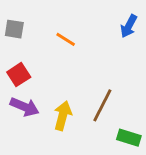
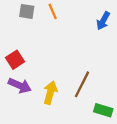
gray square: (14, 29) -> (27, 11), moved
orange line: (66, 39) -> (53, 11), moved, turned 35

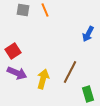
blue arrow: (103, 21) -> (88, 34), moved
green rectangle: (103, 110) -> (88, 94), turned 56

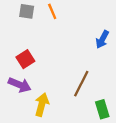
red square: (13, 51) -> (25, 59), moved
yellow arrow: (43, 79) -> (42, 105), moved

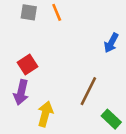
purple arrow: (20, 85) -> (21, 92), turned 80
green rectangle: (102, 109) -> (111, 119), turned -30

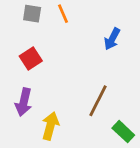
blue arrow: (111, 43) -> (112, 39), moved
red square: (27, 64) -> (31, 59), moved

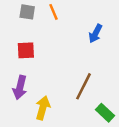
red square: (31, 59) -> (26, 50), turned 30

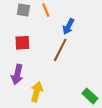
blue arrow: (95, 34) -> (68, 26), moved
brown line: (83, 86) -> (60, 50), moved

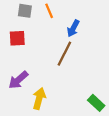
red square: (22, 43) -> (17, 38), moved
purple arrow: (17, 74) -> (18, 80), turned 36

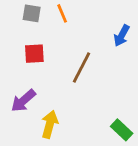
blue arrow: (73, 28) -> (122, 36), moved
red square: (17, 38) -> (34, 54), moved

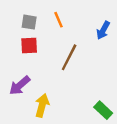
gray square: (32, 13) -> (29, 22), moved
orange line: (62, 13) -> (58, 20), moved

